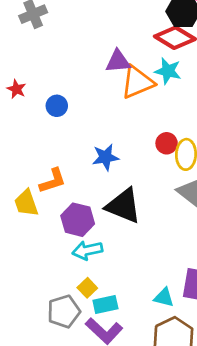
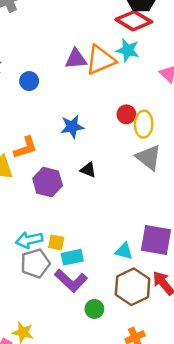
purple triangle: (118, 61) -> (76, 59), moved
black triangle: (123, 206) -> (88, 170), size x0.5
cyan arrow: (87, 250) -> (29, 240), moved
yellow square: (87, 288) -> (56, 242), turned -35

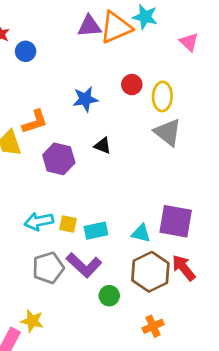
blue circle: (29, 81) -> (26, 51), moved
red circle: (126, 114) -> (132, 85), moved
cyan rectangle: (72, 257) -> (96, 231), moved
gray pentagon: (35, 263) -> (48, 268), moved

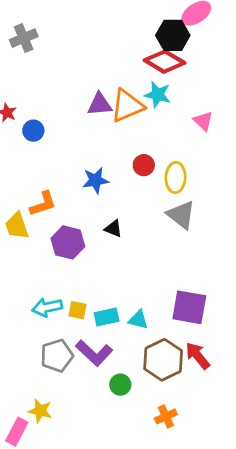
cyan triangle: (141, 233) -> (138, 320), moved

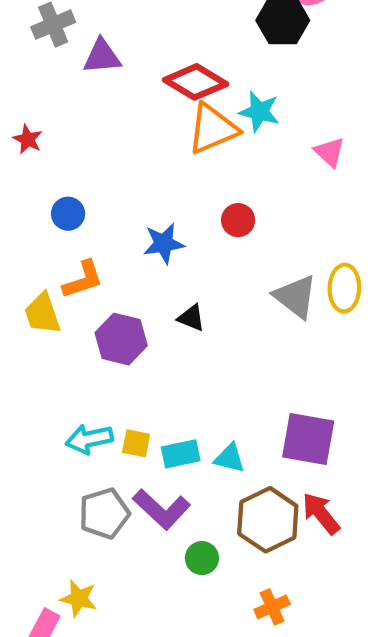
red diamond: (165, 62) -> (196, 82), moved
purple triangle: (100, 104) -> (102, 56), moved
blue circle: (33, 131) -> (68, 214), moved
yellow ellipse: (176, 178) -> (344, 288), moved

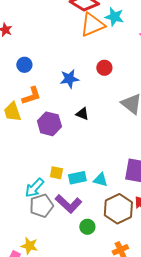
cyan arrow: (89, 439) -> (34, 188), moved, turned -35

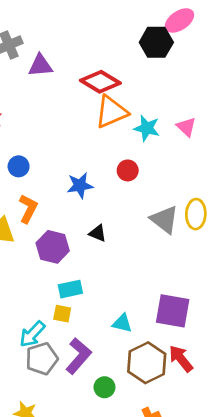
cyan star: (114, 17) -> (147, 128), moved
orange L-shape: (31, 96) -> (28, 209), turned -45
cyan rectangle: (77, 178) -> (70, 289), moved
purple L-shape: (68, 204) -> (79, 356), turned -92

